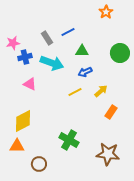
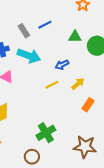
green triangle: (82, 51) -> (75, 37), moved
green cross: (69, 140) -> (46, 133), turned 30
brown circle: (39, 164) -> (32, 157), moved

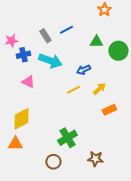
orange rectangle: (88, 105) -> (109, 110), turned 32
brown star: (85, 147) -> (95, 159), moved, size x0.7

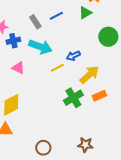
green triangle: (96, 42) -> (85, 13), moved, turned -32
yellow arrow: (99, 89) -> (89, 75), size x1.5
yellow line: (73, 90) -> (57, 68), moved
green cross: (67, 138) -> (73, 98), moved

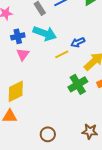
blue cross: (13, 41) -> (18, 36), moved
pink triangle: (18, 68) -> (23, 54), turned 40

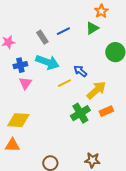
blue arrow: (78, 42) -> (80, 71), turned 64
yellow diamond: (16, 91) -> (18, 120), turned 30

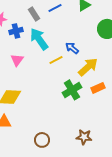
cyan arrow: (47, 62) -> (39, 39), turned -145
blue cross: (20, 65) -> (16, 31), moved

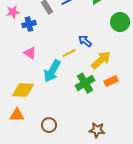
cyan arrow: (39, 39) -> (52, 71), moved, turned -115
pink triangle: (17, 60) -> (30, 53), turned -32
brown circle: (42, 140) -> (49, 125), moved

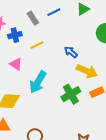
yellow line: (69, 53) -> (37, 45), moved
yellow arrow: (101, 60) -> (87, 71), turned 65

